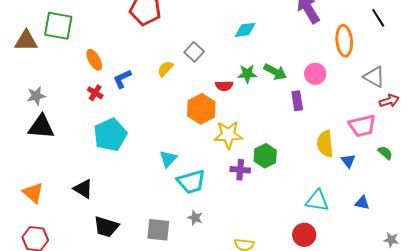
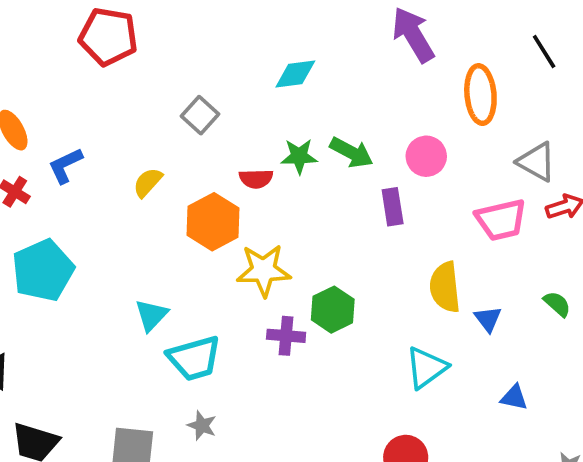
yellow semicircle: (165, 69) -> (148, 182), moved
pink trapezoid: (362, 126) -> (501, 220), moved
cyan triangle: (317, 201) -> (426, 368), moved, turned -45

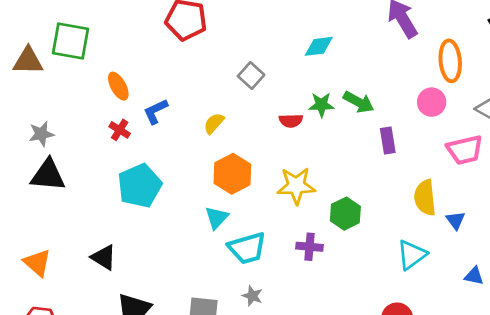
pink circle: (426, 156) -> (432, 102), moved
orange hexagon: (213, 222) -> (232, 174), moved
purple cross: (286, 336) -> (309, 247), moved

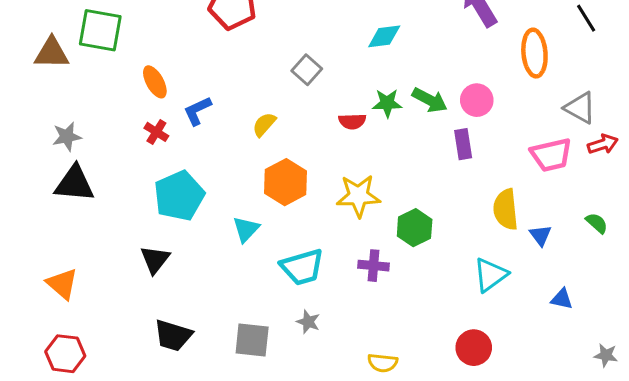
pink circle: (432, 102) -> (477, 100), moved
cyan triangle: (217, 218) -> (246, 229), moved
black triangle: (104, 257) -> (155, 260), moved, turned 36

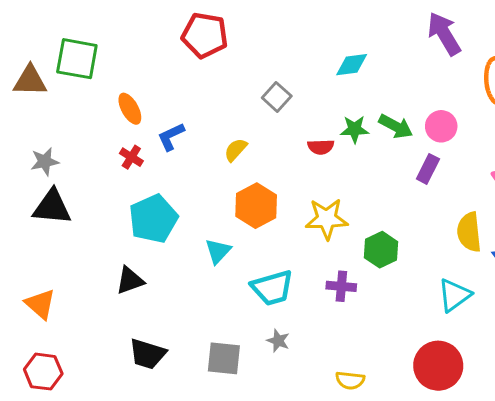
purple rectangle: (463, 144) -> (428, 169), turned 36
black triangle: (155, 260) -> (130, 280), turned 32
red circle: (474, 348) -> (438, 366), size x1.4

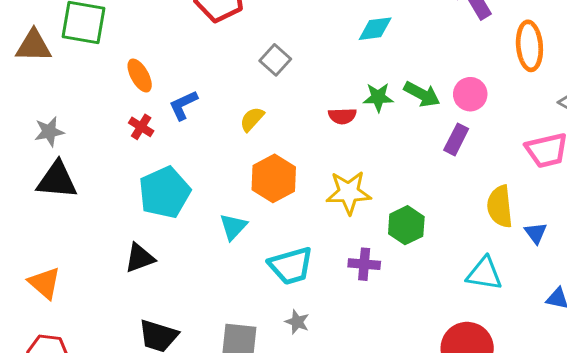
gray square: (277, 97) -> (275, 60), moved
cyan triangle: (454, 295) -> (484, 274), turned 45

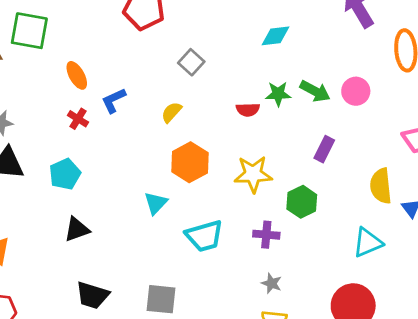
purple rectangle: (456, 139) -> (324, 149), moved
cyan pentagon: (165, 192) -> (65, 174), moved, size x0.7
cyan triangle: (484, 274) -> (368, 243), turned -32
gray star: (297, 322) -> (272, 283), moved

